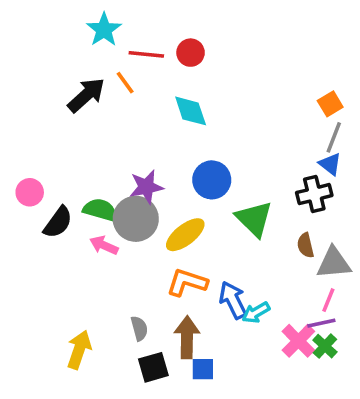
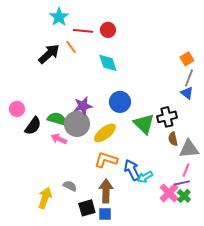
black cross: (314, 194) -> (167, 117), moved
gray semicircle: (139, 328) -> (70, 186), moved, turned -48
blue square: (203, 369) -> (105, 214), moved

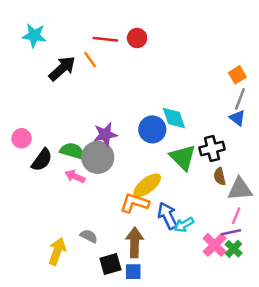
cyan star: (59, 17) -> (34, 35), moved, turned -30
cyan diamond: (108, 63) -> (174, 118), moved
yellow ellipse: (105, 133) -> (147, 185), moved

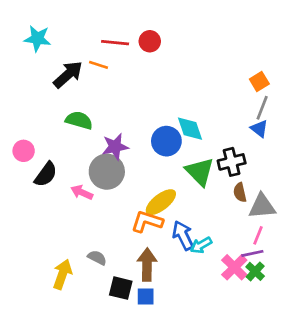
orange line: (90, 60) -> (98, 65), turned -36
green semicircle: (72, 151) -> (79, 120), moved
black square: (110, 264) -> (121, 288), turned 30

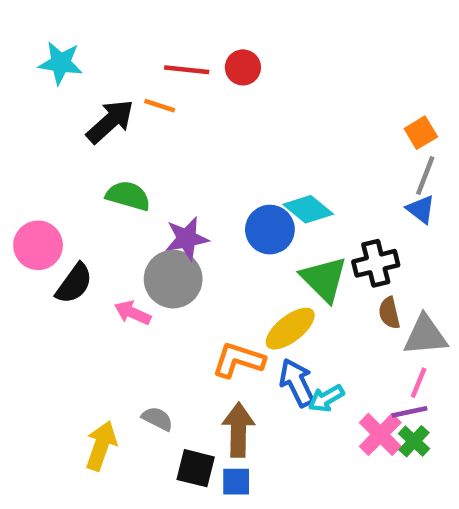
cyan diamond: (190, 129) -> (308, 209), turned -32
pink circle: (24, 151) -> (38, 245), size x1.4
yellow ellipse: (161, 202) -> (290, 329), moved

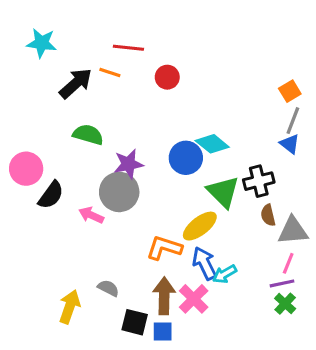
red circle: (243, 67) -> (167, 77), moved
pink cross: (380, 434) -> (194, 299), moved

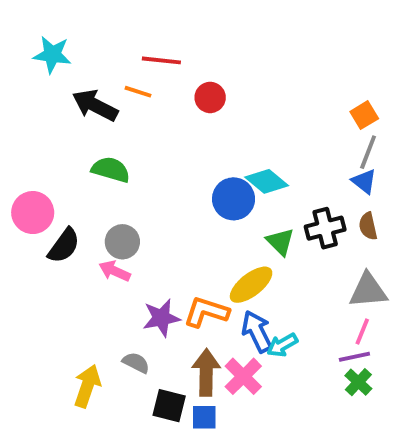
black arrow: (76, 83) -> (95, 105), turned -111
purple star: (128, 164) -> (161, 318), moved
gray circle: (119, 192) -> (122, 242), moved, size x0.7
green triangle: (223, 192) -> (280, 242), size x0.7
brown semicircle: (268, 215) -> (368, 226), moved

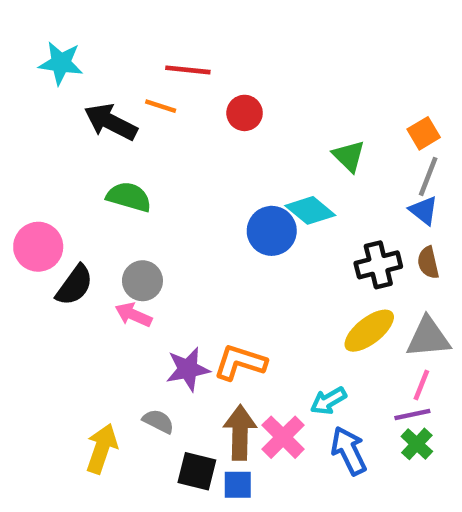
green triangle: (280, 242) -> (349, 156), moved
yellow ellipse: (251, 285) -> (369, 331), moved
blue arrow: (257, 331) -> (349, 451), moved

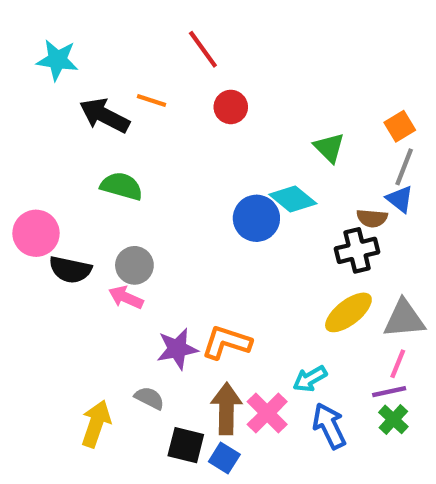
red line: (188, 70) -> (203, 49), moved, turned 48
brown semicircle: (428, 263) -> (372, 218), moved, turned -72
black semicircle: (74, 285) -> (70, 270), turned 66
blue square: (238, 485) -> (224, 458), turned 32

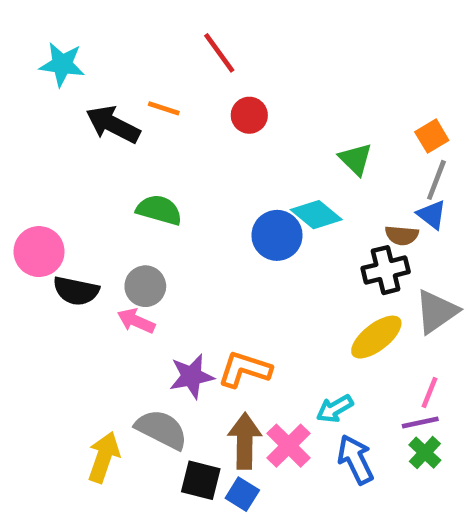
green semicircle: (122, 186) -> (159, 210), moved
gray triangle: (404, 319) -> (436, 312), moved, turned -30
gray semicircle: (149, 398) -> (161, 429), size x1.6

